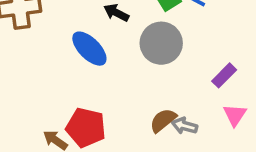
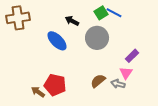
pink triangle: (235, 115) -> (126, 73), moved
gray arrow: (185, 126) -> (118, 84), moved

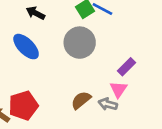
black arrow: (72, 21) -> (35, 13), moved
red pentagon: (55, 85) -> (23, 105), turned -30

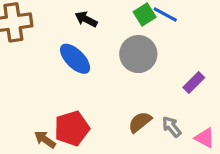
pink triangle: (118, 89) -> (205, 138), moved, turned -36
gray arrow: (108, 104) -> (172, 127), turned 36

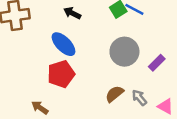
gray circle: (138, 54) -> (124, 52), moved
red pentagon: (72, 128) -> (61, 74), moved

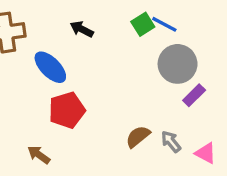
blue ellipse: (63, 44) -> (50, 67), moved
gray circle: (124, 52) -> (178, 64), moved

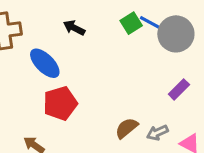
gray circle: (178, 64) -> (176, 34), moved
gray arrow: (171, 142) -> (157, 133), turned -75

